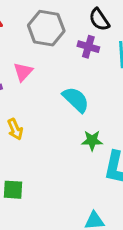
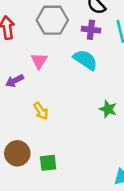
cyan semicircle: (76, 100) -> (85, 60), moved
green star: (92, 140) -> (108, 109), turned 30

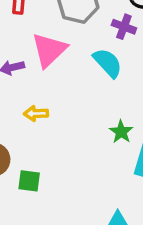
pink triangle: (39, 61) -> (49, 50), size x1.6
yellow arrow: (41, 111) -> (36, 113), turned 108

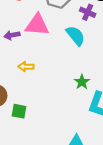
pink triangle: (49, 50) -> (37, 25), turned 45

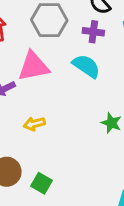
green square: (19, 111) -> (42, 183), turned 35

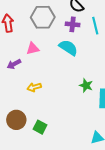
pink triangle: (33, 66) -> (33, 49), size x0.6

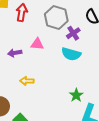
purple cross: (73, 24) -> (73, 33), moved, turned 32
cyan semicircle: (68, 48) -> (71, 54), turned 144

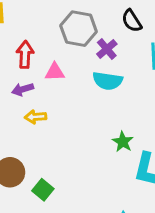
red arrow: (22, 12) -> (25, 55), moved
yellow arrow: (27, 81) -> (36, 117), moved

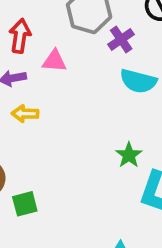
cyan semicircle: (108, 81) -> (138, 81), moved
green square: (43, 190) -> (25, 204), turned 30

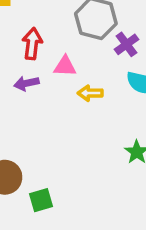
yellow arrow: (25, 114) -> (90, 93), moved

